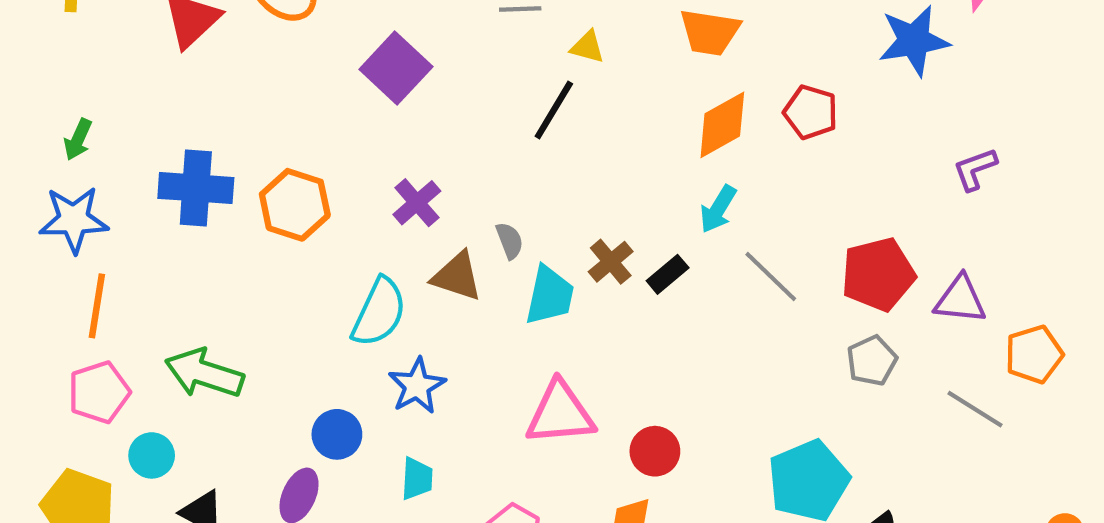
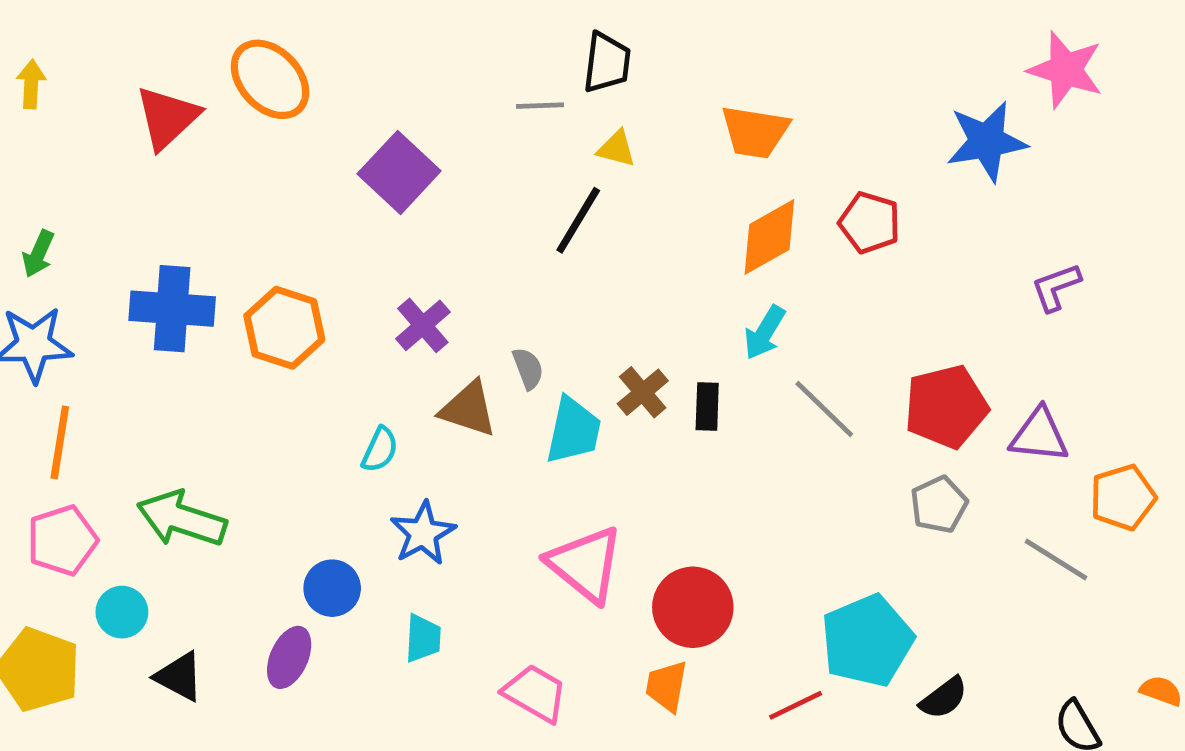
black rectangle: (668, 274) -> (707, 407), turned -48
cyan semicircle: (379, 312) -> (380, 450), size x0.6
pink triangle: (560, 413) -> (585, 564), turned 44
red circle: (655, 451) -> (693, 607), size x1.4

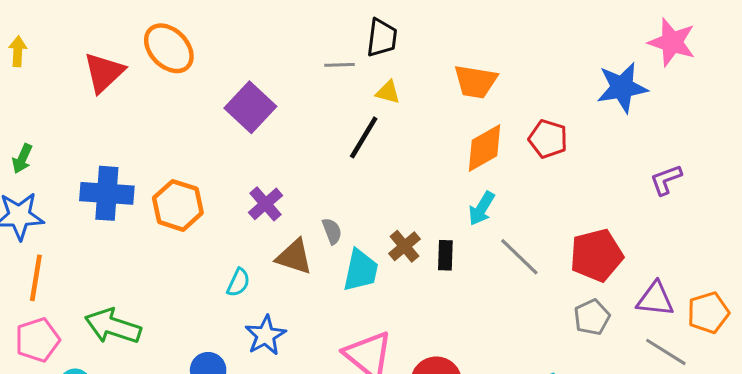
purple triangle: (1039, 435) -> (655, 299), moved

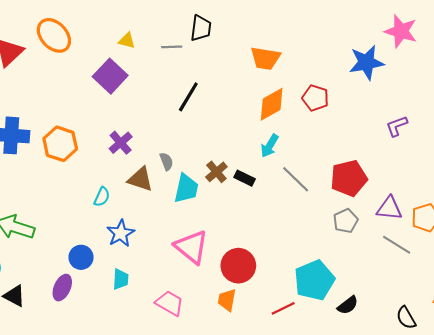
yellow triangle: (388, 92) -> (127, 41), moved
black rectangle: (445, 255) -> (245, 178), turned -66

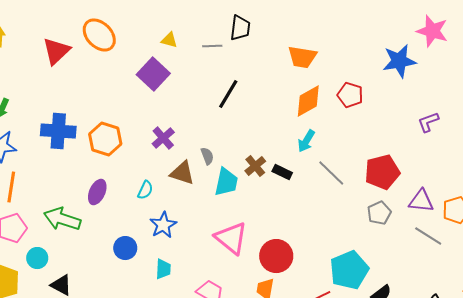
purple ellipse: (62, 288) -> (97, 192), moved

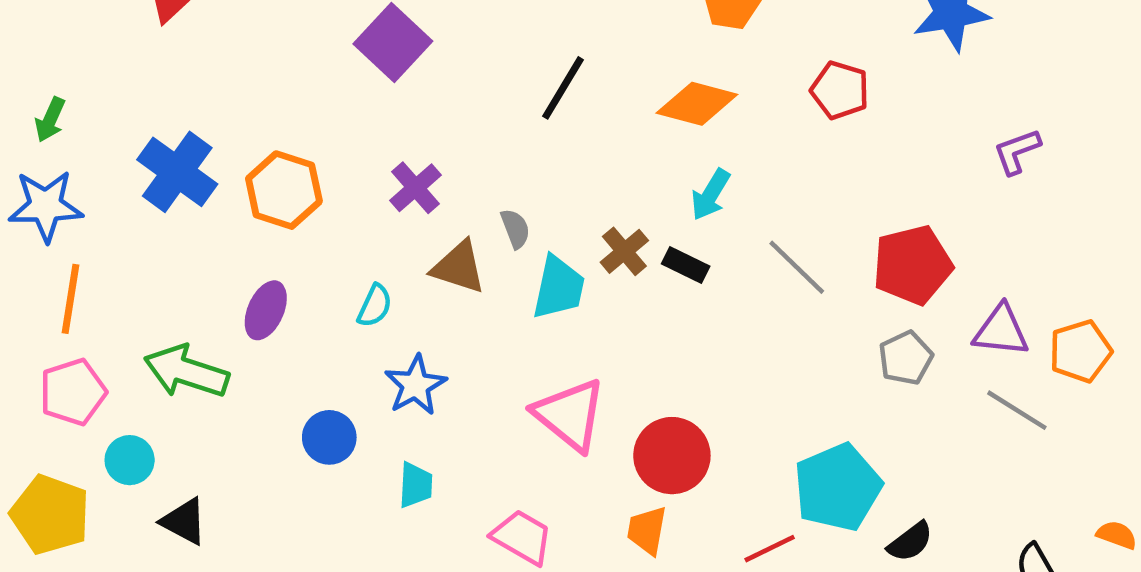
orange diamond: (308, 101) -> (697, 104), moved, turned 44
blue cross: (58, 131) -> (177, 172), turned 32
cyan arrow: (306, 141) -> (711, 195), moved

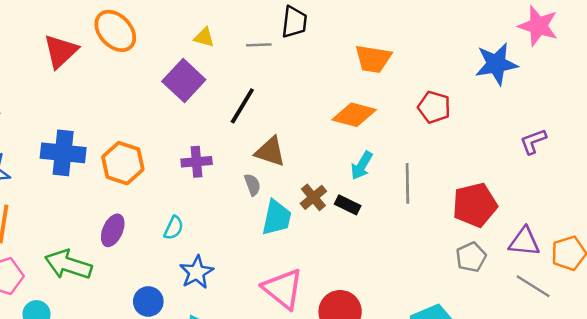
black line: (563, 88) -> (242, 106), moved
blue cross: (177, 172) -> (63, 153), turned -30
purple cross: (416, 188) -> (197, 162), turned 36
brown triangle: (459, 267) -> (270, 152), moved
gray line: (797, 267) -> (407, 183), moved, turned 45

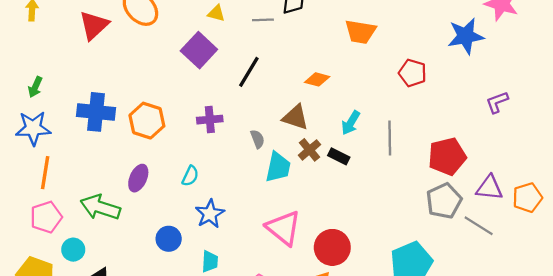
orange diamond: (354, 115) -> (317, 79), moved, size x0.7
brown triangle: (270, 152) -> (295, 117), moved
gray pentagon: (471, 257) -> (444, 201), size x1.4
gray line: (533, 286) -> (479, 226), moved

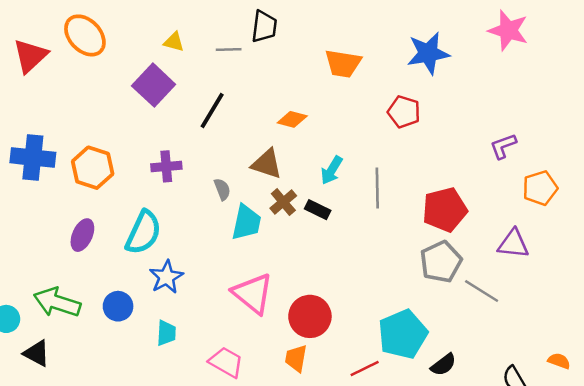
blue star: (466, 36) -> (428, 53), moved
cyan semicircle: (190, 176) -> (143, 233), size x1.8
purple triangle: (489, 188) -> (513, 244), moved
orange pentagon: (527, 198) -> (540, 188), moved
green arrow: (100, 207) -> (57, 302), moved

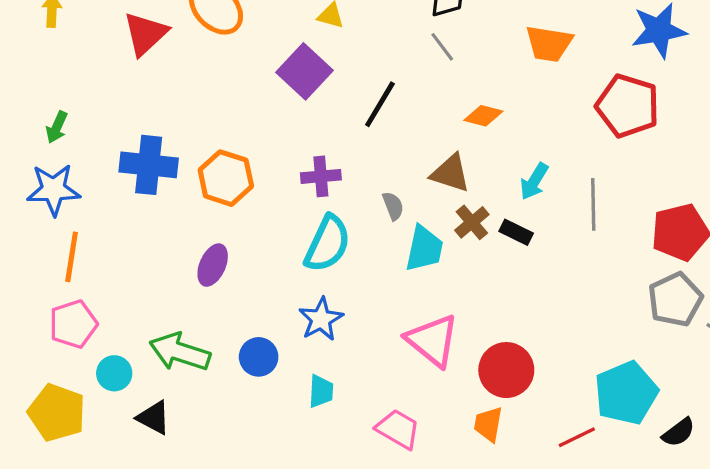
gray line: (229, 49) -> (442, 47), moved, turned 55
red pentagon: (404, 112) -> (628, 106), size x1.5
cyan semicircle: (143, 233) -> (327, 244), moved

